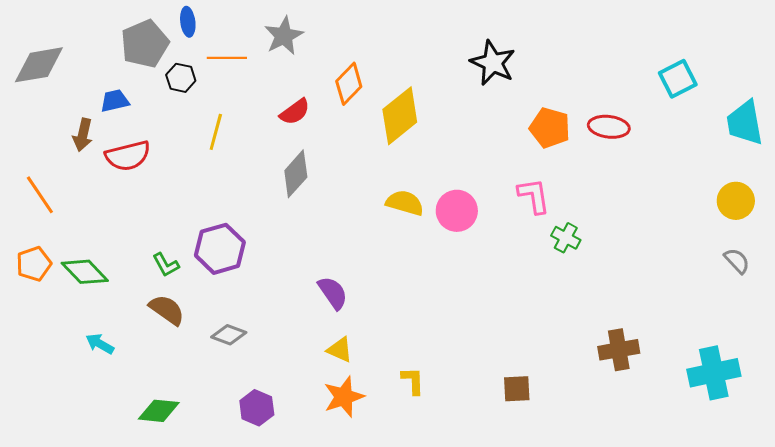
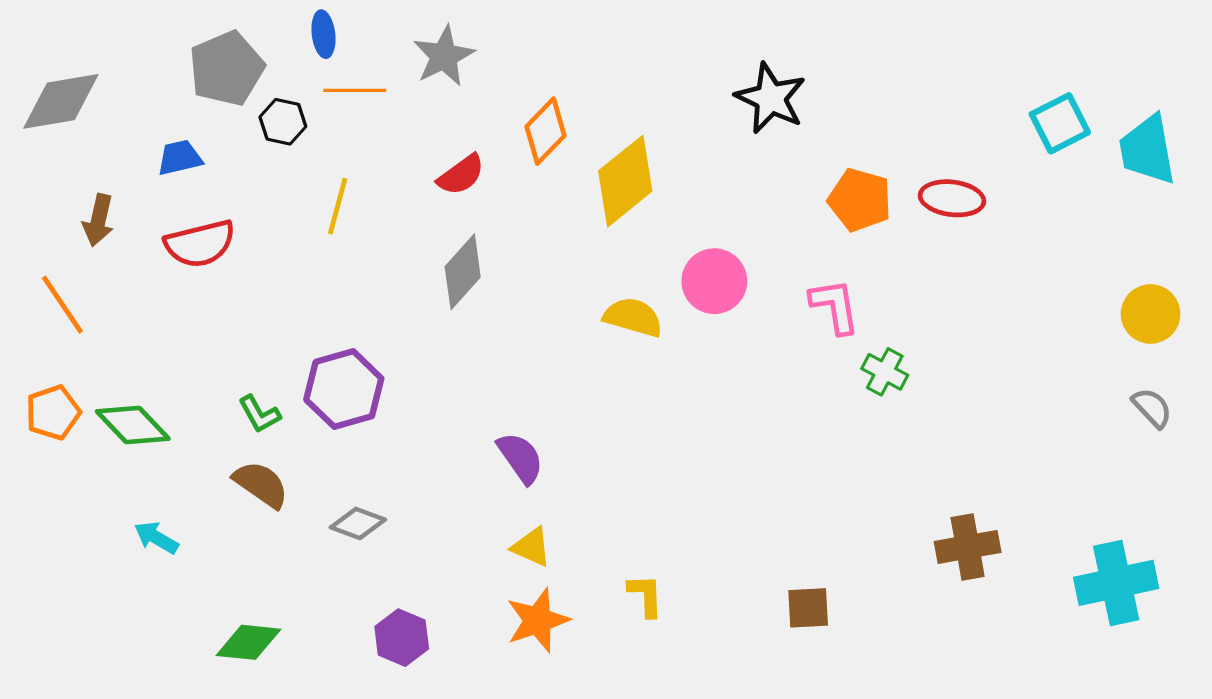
blue ellipse: (188, 22) -> (323, 34), moved
cyan trapezoid: (745, 123) -> (1147, 150), moved
brown arrow: (83, 135) -> (98, 220), moved
pink circle: (457, 211) -> (714, 281), moved

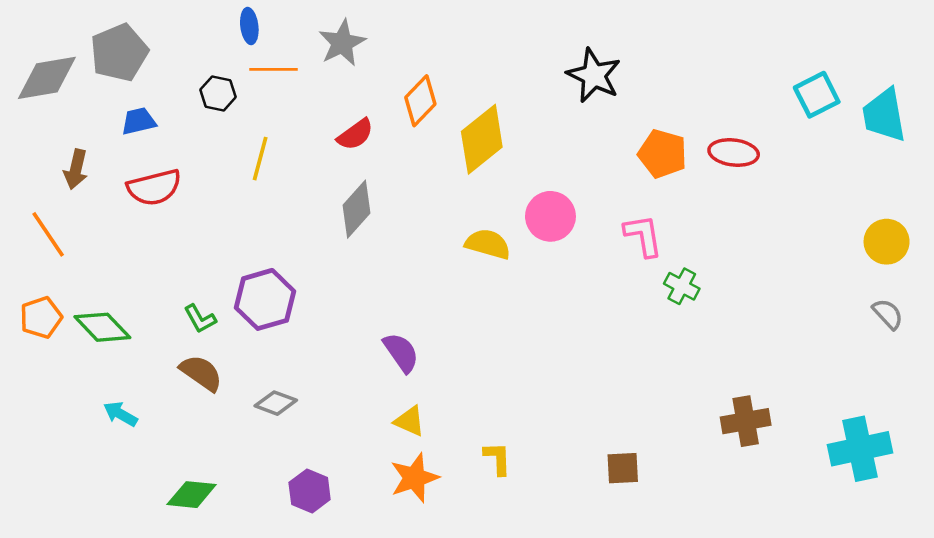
gray pentagon: (227, 69) -> (119, 53), moved

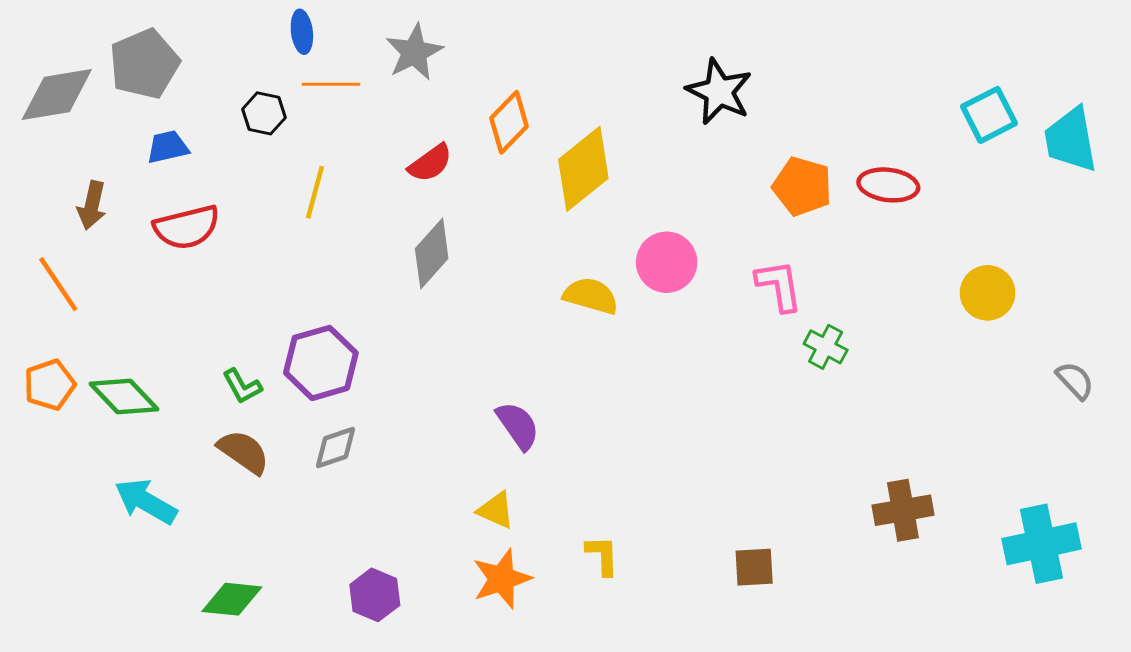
yellow circle: (887, 242) -> (988, 293), moved
purple semicircle: (401, 352) -> (518, 426), moved
gray diamond: (276, 403) -> (335, 448), moved, turned -39
cyan arrow: (120, 414) -> (146, 501), size x1.5

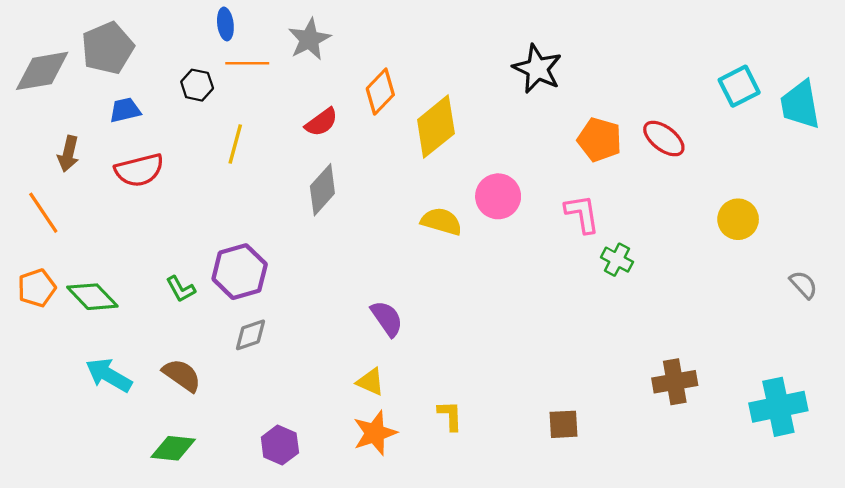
red ellipse: (888, 185) -> (664, 139), turned 30
brown semicircle: (244, 452) -> (182, 375), moved

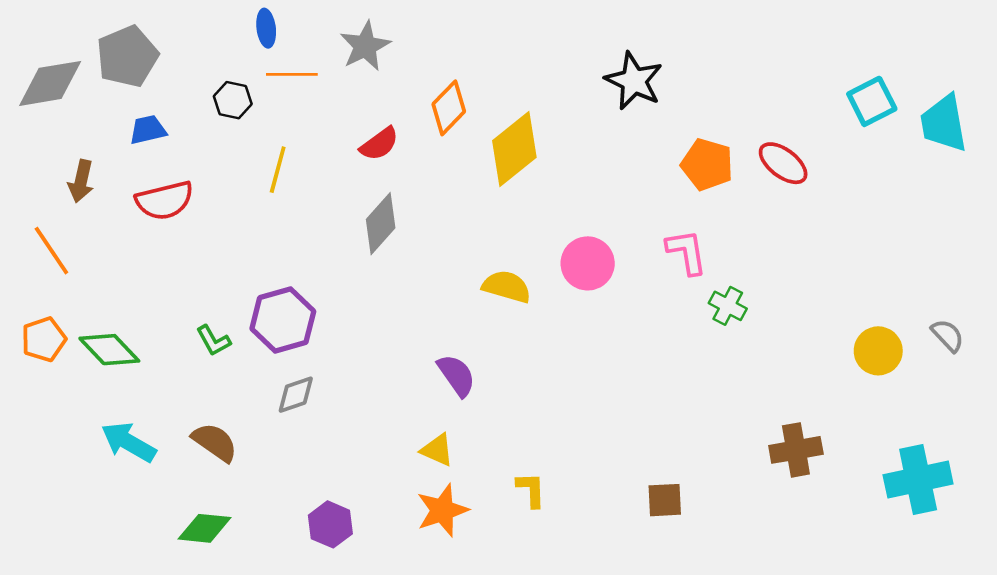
pink circle: (498, 196) -> (588, 263), moved
yellow circle: (738, 219) -> (878, 351), moved
yellow semicircle: (441, 221) -> (507, 287), moved

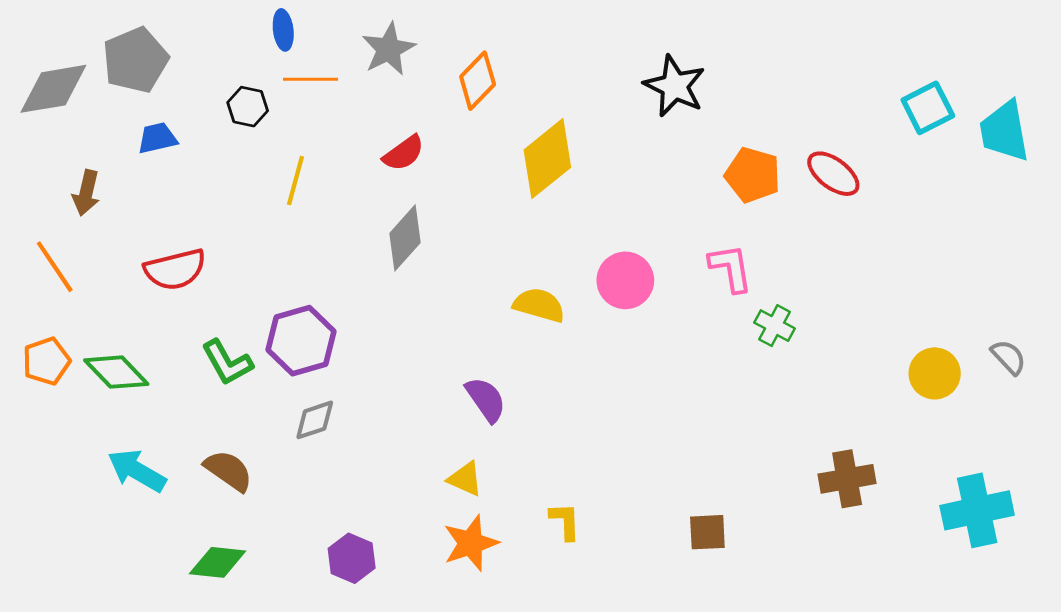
orange diamond: (449, 108) -> (478, 81), moved
red semicircle: (165, 200) -> (175, 269), moved
green L-shape: (213, 341) -> (227, 363), size x1.4

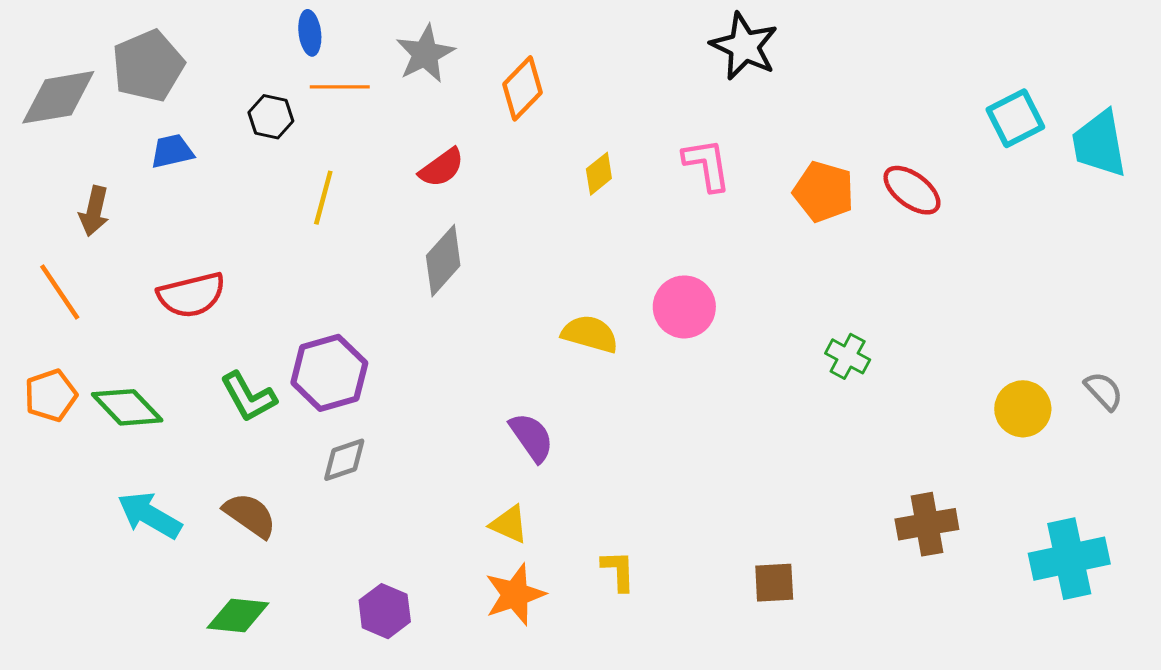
black star: (675, 86) -> (744, 46), moved
yellow diamond: (547, 159) -> (599, 174), size x0.5
pink L-shape: (731, 268) -> (707, 165), moved

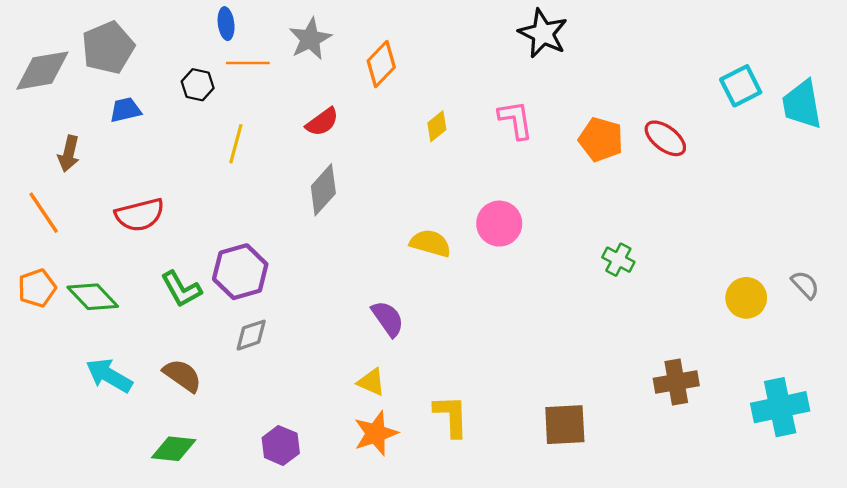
yellow L-shape: (618, 571) -> (451, 416), size x1.4
brown square: (774, 583) -> (565, 425), size x1.4

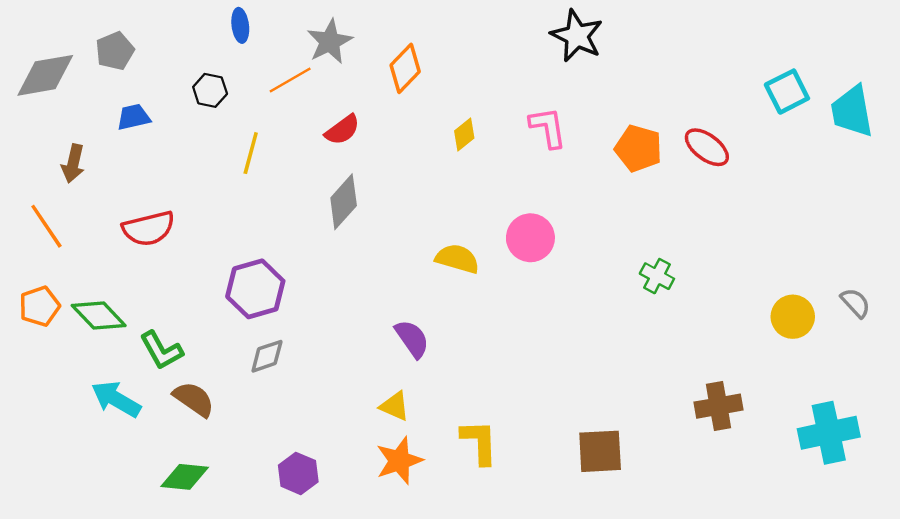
gray pentagon: (108, 48) -> (115, 51), size x0.7
orange line: (248, 63) -> (290, 80), moved, turned -30
green L-shape: (181, 289) -> (161, 350), moved

